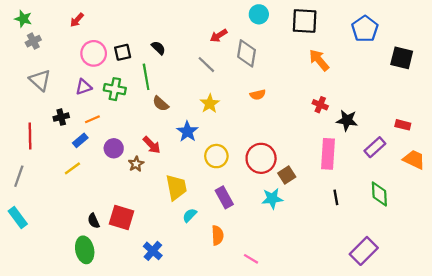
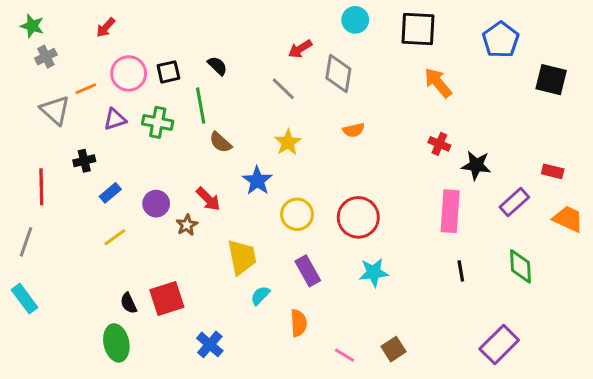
orange line: (92, 119) -> (86, 89), moved
yellow line: (72, 168) -> (115, 237), moved
brown square: (287, 175) -> (393, 349), moved
red square: (122, 217) -> (167, 299), turned -35

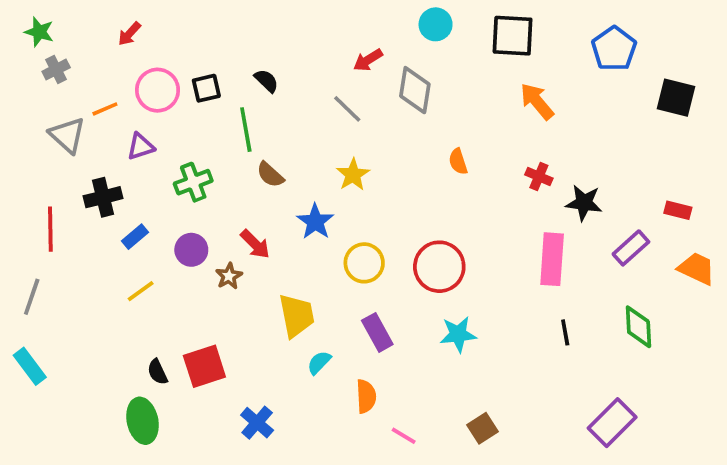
green cross: (158, 122) -> (193, 182), moved, turned -32
orange semicircle: (354, 130) -> (458, 161), moved, turned 85
black cross: (84, 161) -> (103, 197), size x1.4
pink line: (344, 355) -> (404, 436), moved

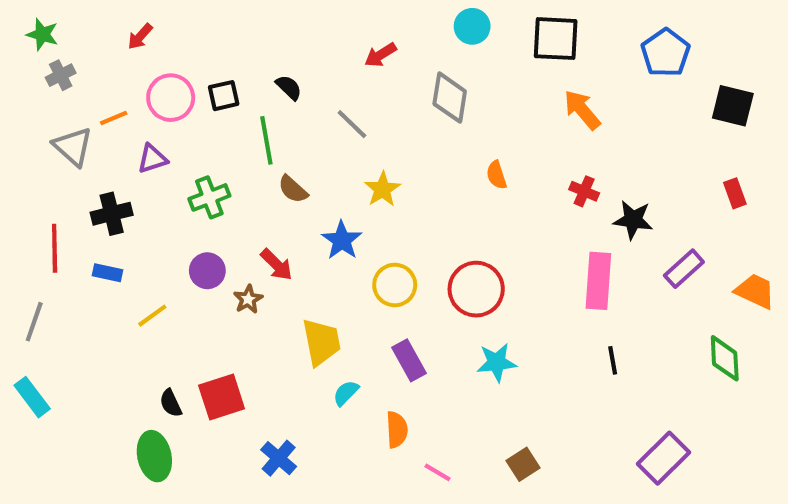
red arrow: (368, 60) -> (380, 55), moved
gray line: (347, 109) -> (352, 124), moved
red rectangle: (678, 210) -> (735, 193), moved, turned 56
blue rectangle: (135, 237) -> (108, 273), moved, turned 52
green diamond: (638, 327) -> (725, 358), moved

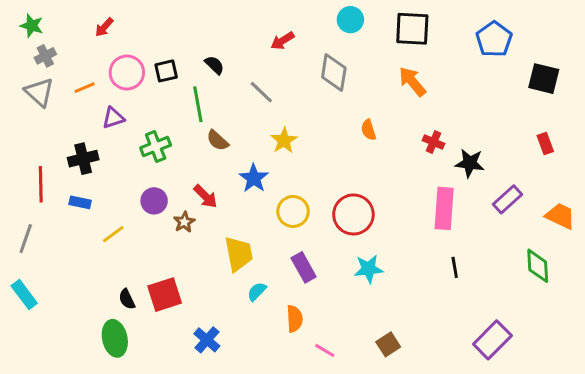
orange arrow: (582, 110) -> (412, 82), moved
gray triangle: (73, 146) -> (39, 92), moved

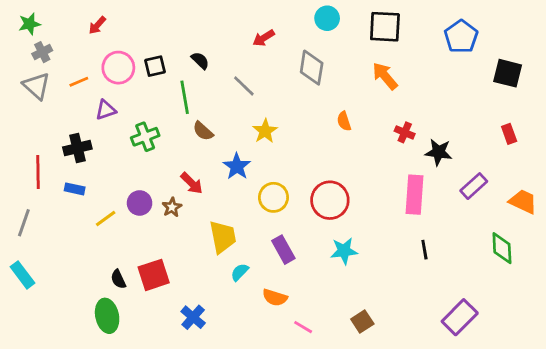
green star: (32, 26) -> (29, 24), turned -30
purple circle: (154, 201) -> (140, 203), moved
orange semicircle: (295, 319) -> (275, 297), turned 110

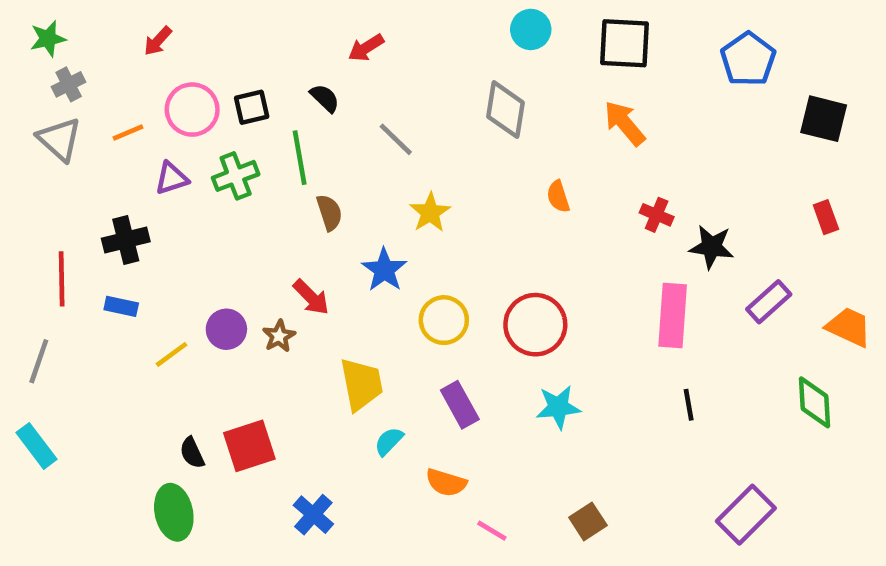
red arrow: (264, 38) -> (366, 48), moved
brown semicircle: (203, 131) -> (329, 213), turned -150
green cross: (145, 137) -> (236, 176), moved

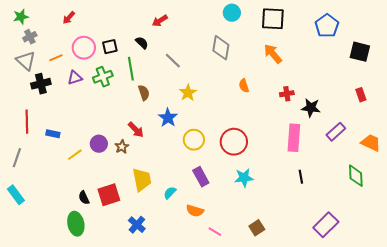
red cross: (657, 215) -> (287, 94), turned -32
black cross: (126, 240) -> (41, 84), moved
yellow trapezoid: (361, 384) -> (142, 180), moved

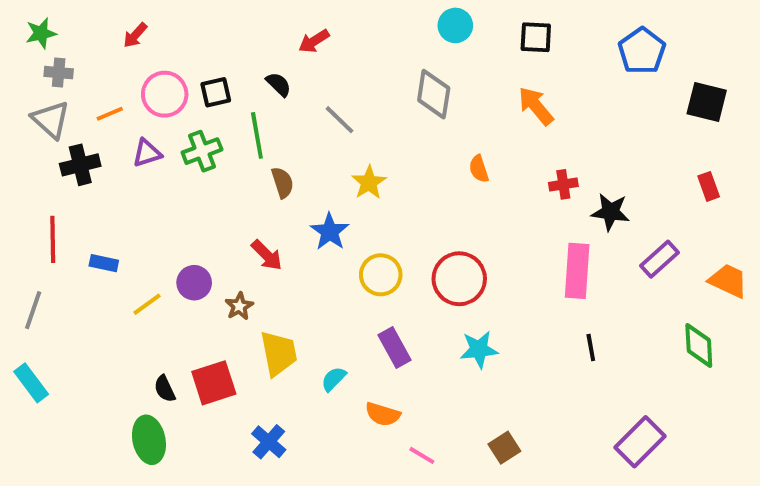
black square: (273, 19) -> (536, 37), size x0.7
gray cross: (30, 37) -> (59, 73), turned 32
brown star: (122, 147) -> (239, 306), moved

